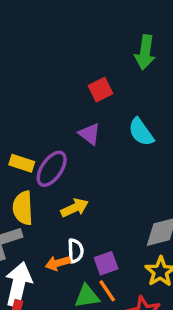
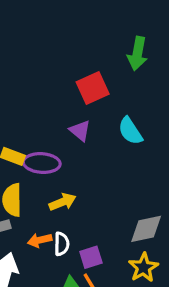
red square: (101, 90) -> (93, 88), size x1.4
purple ellipse: (52, 169) -> (42, 163), turned 57
orange arrow: (58, 263) -> (40, 240), moved

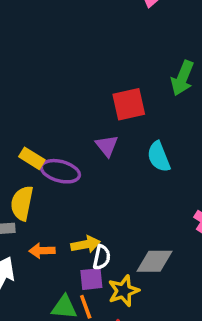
yellow arrow: (63, 202) -> (86, 244), moved
white semicircle: (62, 244) -> (102, 257), moved
yellow star: (143, 267) -> (124, 291), moved

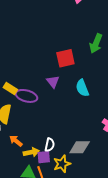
yellow arrow: (86, 244) -> (31, 152), moved
orange arrow: (42, 251) -> (16, 141), turned 40

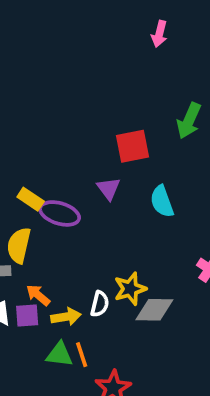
purple square: (44, 157) -> (27, 316), moved
yellow star: (62, 164) -> (130, 289), moved

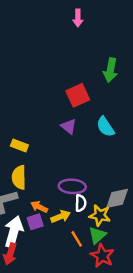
purple ellipse: (60, 213) -> (72, 186), moved
yellow star: (130, 289) -> (100, 215), moved, turned -30
green triangle: (59, 354) -> (97, 235), moved, turned -36

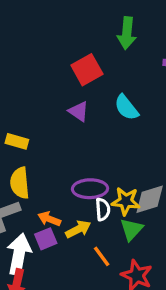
yellow star: (100, 215) -> (126, 201), moved
green triangle: (97, 235) -> (132, 229), moved

